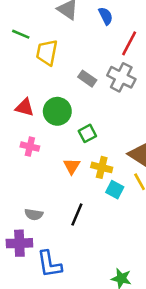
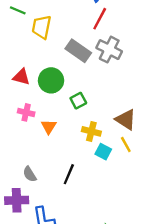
red line: (129, 43) -> (100, 19), moved
gray rectangle: (87, 79) -> (78, 51), size x1.5
orange triangle: (72, 166) -> (49, 127), moved
gray semicircle: (34, 214) -> (30, 174), turned 49

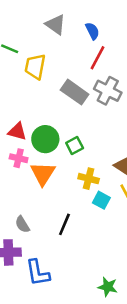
red triangle: (21, 77) -> (17, 131), moved
green circle: (51, 80) -> (45, 139), moved
orange triangle: (49, 127) -> (43, 173), size x1.5

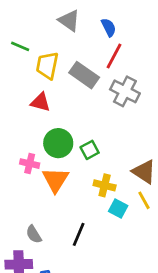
gray rectangle: (75, 92) -> (84, 75), moved
red triangle: (17, 131) -> (41, 102), moved

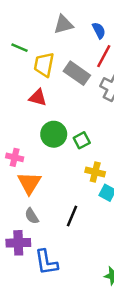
gray triangle: (69, 21) -> (63, 24), turned -50
pink cross: (30, 164) -> (15, 157), moved
orange triangle: (55, 180) -> (29, 183), moved

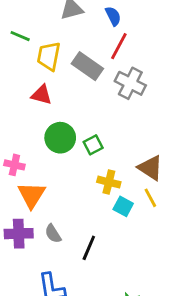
gray semicircle: (32, 216) -> (53, 234), moved
black line: (72, 216) -> (89, 248), moved
purple cross: (18, 243) -> (19, 234), moved

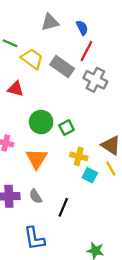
yellow trapezoid: (49, 56) -> (32, 59), turned 115
red triangle: (42, 95) -> (16, 89), moved
orange triangle: (32, 195) -> (37, 159), moved

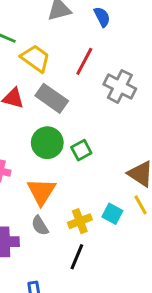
red line: (87, 51) -> (84, 61), moved
gray rectangle: (62, 67) -> (52, 98), moved
yellow cross: (79, 156) -> (80, 221), moved, turned -35
gray semicircle: (35, 196) -> (40, 226), moved

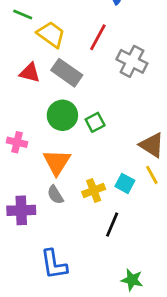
black line: (77, 257) -> (112, 225), moved

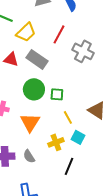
yellow trapezoid: (51, 34) -> (26, 32), turned 100
green square: (95, 122) -> (57, 94), turned 32
yellow line: (152, 175) -> (68, 117), moved
gray semicircle: (55, 195) -> (29, 156), moved

